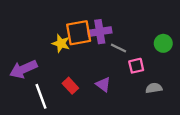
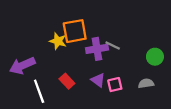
purple cross: (100, 32) -> (97, 49), moved
green circle: (163, 43) -> (155, 57), moved
pink square: (136, 66) -> (115, 85), moved

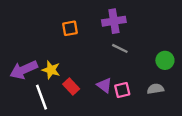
orange square: (75, 31) -> (70, 28), moved, size x0.6
yellow star: (58, 41) -> (51, 70), moved
purple cross: (97, 49) -> (114, 21), moved

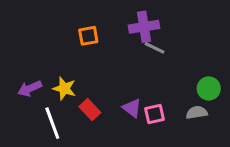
gray line: (120, 48) -> (155, 48), moved
green circle: (165, 60) -> (209, 88), moved
purple arrow: (24, 70) -> (30, 88), size x0.7

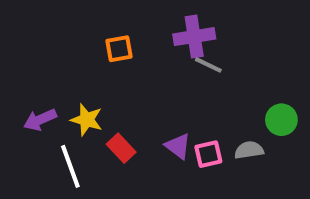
gray semicircle: (197, 113) -> (249, 150), moved

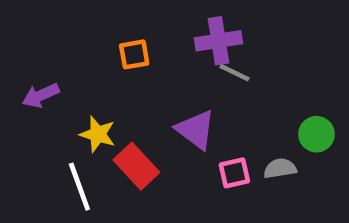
purple arrow: (40, 120) -> (41, 95), moved
purple triangle: (178, 146) -> (196, 130), moved, size x1.4
red rectangle: (121, 148) -> (136, 166), size x1.4

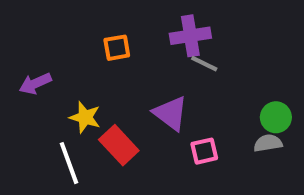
gray semicircle: (280, 168) -> (268, 143), moved

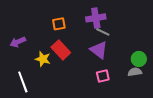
purple triangle: (170, 113) -> (99, 50), moved
red rectangle: (119, 145) -> (61, 50), moved
white line: (69, 163) -> (23, 82), moved

